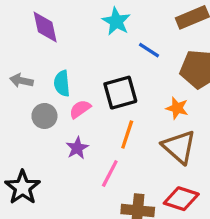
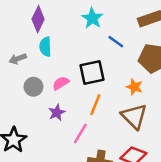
purple diamond: (45, 27) -> (38, 19), turned 35
gray arrow: (21, 81) -> (18, 59), turned -35
cyan semicircle: (62, 83) -> (45, 47), moved

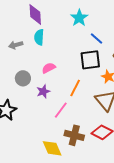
purple diamond: (38, 19) -> (35, 14), turned -35
black square: (92, 72) -> (90, 60), moved
gray circle: (33, 87) -> (23, 78), moved

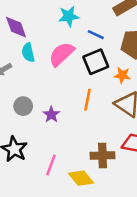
cyan star: (79, 18) -> (69, 16), turned -30
pink semicircle: (49, 68) -> (62, 54), moved, size x1.6
pink line: (61, 110) -> (51, 165), moved

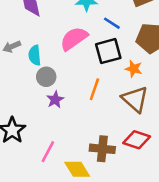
cyan semicircle: (28, 53) -> (35, 55), moved
gray circle: (23, 106) -> (46, 77), moved

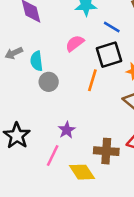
pink semicircle: (74, 39) -> (75, 43), size x0.7
orange line: (94, 89) -> (92, 80), moved
purple star: (55, 100) -> (67, 130), moved

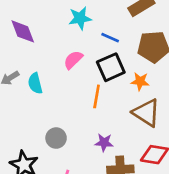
gray circle: (49, 82) -> (56, 138), moved
purple star: (67, 130) -> (104, 142), moved, turned -30

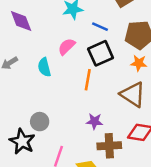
orange star: (140, 81) -> (139, 63), moved
cyan semicircle: (35, 83) -> (44, 67), moved
gray circle: (56, 138) -> (40, 122), moved

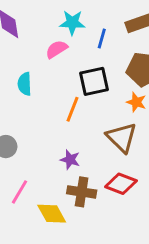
blue line: (100, 27) -> (102, 38), moved, turned 70
pink semicircle: (67, 47) -> (57, 49), moved

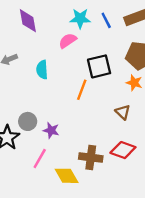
blue line: (102, 38) -> (106, 20), moved, turned -42
brown triangle: (122, 138) -> (123, 112), size x0.6
purple star: (70, 160) -> (51, 130), moved

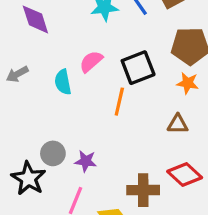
pink semicircle: (68, 41) -> (91, 61), moved
brown triangle: (123, 112) -> (178, 124), turned -35
red diamond: (123, 150) -> (185, 175), turned 30

